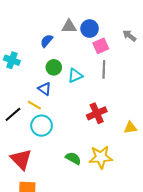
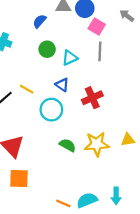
pink square: (101, 46) -> (97, 27), turned -35
blue triangle: (45, 89) -> (62, 85), moved
cyan circle: (42, 126) -> (51, 110), moved
yellow triangle: (130, 128) -> (128, 140), moved

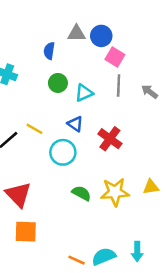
gray arrow: (127, 16) -> (150, 92), moved
blue semicircle: (40, 21) -> (49, 51), turned -32
red cross: (92, 98) -> (110, 139), turned -30

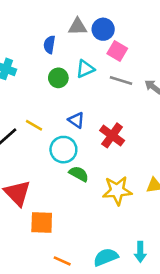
gray line: (119, 85) -> (121, 80), turned -75
cyan triangle: (84, 93) -> (85, 69), moved
green semicircle: (81, 193) -> (79, 174), moved
orange square: (26, 232) -> (42, 223), moved
orange line: (76, 260) -> (62, 261), moved

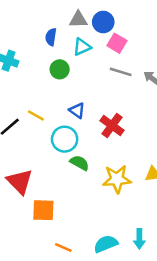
cyan triangle: (85, 69) -> (82, 47), moved

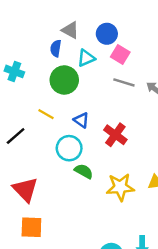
gray triangle: (78, 20) -> (70, 30), moved, turned 30
green circle: (60, 69) -> (64, 80), size x1.5
yellow line: (36, 115) -> (46, 114), moved
orange square: (43, 210) -> (31, 227), moved

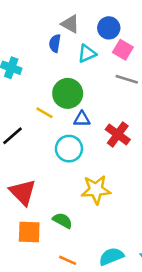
green circle: (64, 80) -> (68, 93), moved
blue triangle: (81, 120) -> (82, 119), turned -35
green semicircle: (84, 171) -> (63, 221), moved
yellow star: (120, 187) -> (96, 190), moved

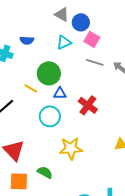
gray triangle: (70, 24) -> (62, 14), moved
blue semicircle: (55, 43) -> (27, 40), moved, turned -96

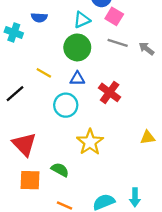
green circle: (49, 73) -> (77, 47), moved
yellow star: (71, 148) -> (90, 142), turned -30

